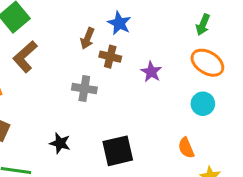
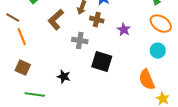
brown L-shape: (25, 57) -> (56, 20), moved
orange semicircle: (186, 148) -> (147, 80), size x1.5
black square: (118, 151) -> (102, 62), moved, turned 30

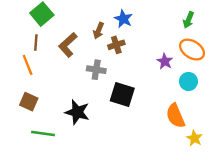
brown line: (13, 18) -> (36, 42), moved, turned 64
brown cross: (97, 20) -> (116, 45), turned -32
purple star: (124, 30) -> (165, 61), moved
black star: (64, 77) -> (77, 112), size x1.5

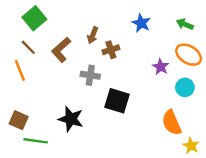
blue star: (123, 19) -> (141, 23), moved
green arrow: (188, 20) -> (185, 24), turned 91
brown line: (36, 42) -> (28, 47), turned -49
brown square: (29, 102) -> (19, 120), moved

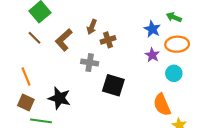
blue star: (141, 23) -> (152, 29), moved
orange ellipse: (189, 55) -> (177, 44), turned -35
orange line: (20, 70) -> (26, 77), moved
black star: (71, 119) -> (59, 98), moved

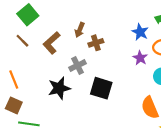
gray cross: (90, 63) -> (78, 66), turned -35
black star: (59, 98) -> (59, 88), moved, turned -30

